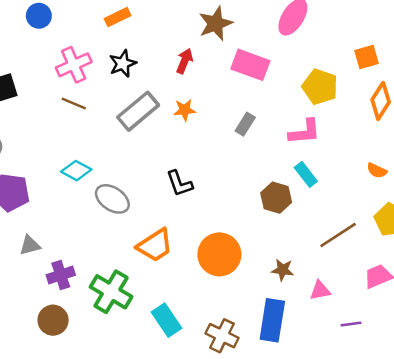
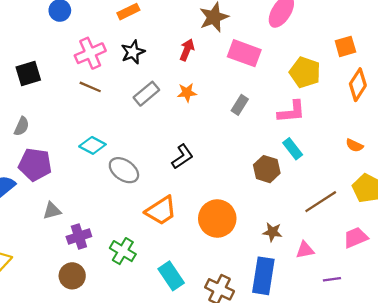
gray rectangle: (138, 111) -> (146, 94), size x0.7
black L-shape: (179, 183) -> (182, 157), turned -105
green cross: (111, 292) -> (123, 251), size x0.7

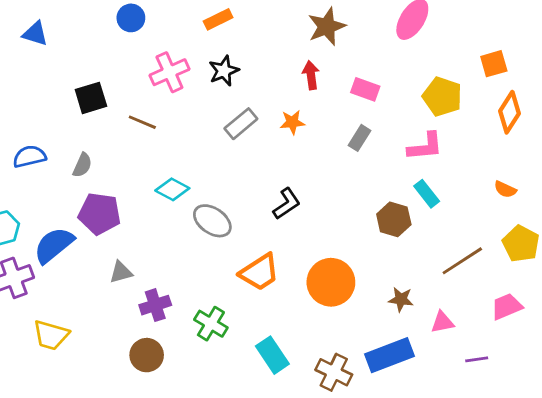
red arrow: (187, 50) -> (311, 75), moved, turned -30
pink rectangle: (244, 53) -> (365, 89), moved, size x0.7
brown line: (90, 87) -> (142, 122), moved
blue rectangle: (263, 276) -> (389, 355), turned 60

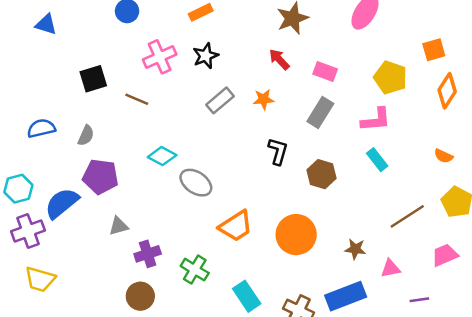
red arrow: (311, 75) -> (279, 59), turned -35
gray rectangle: (359, 138) -> (320, 113), size x1.4
black L-shape: (287, 204) -> (278, 151), moved, turned -40
brown hexagon: (394, 219) -> (322, 174), moved
yellow trapezoid: (51, 335) -> (40, 279), moved

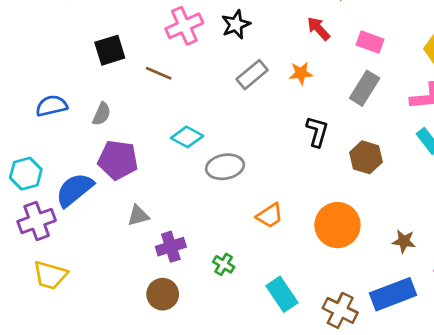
gray ellipse: (196, 183) -> (225, 167), turned -44
orange trapezoid: (236, 226) -> (270, 216), size x0.7
green cross: (195, 270) -> (224, 264), size x0.7

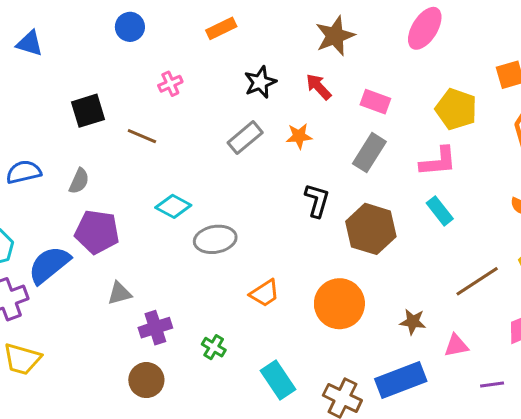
black star: (236, 24) -> (260, 82), moved
pink cross: (184, 26) -> (170, 84), size x0.6
brown hexagon: (366, 157) -> (371, 229), size x1.4

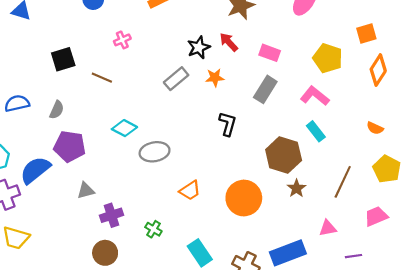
black star: (260, 82) -> (199, 47), moved
pink L-shape: (438, 162) -> (315, 96), turned -136
brown hexagon: (371, 229) -> (284, 155), moved
brown line: (477, 281) -> (343, 182), turned -32
brown star: (413, 322) -> (296, 188), moved, turned 30

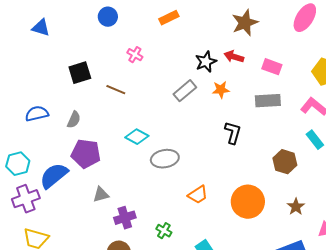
pink cross: (122, 40) -> (135, 55), turned -35
red arrow: (229, 42) -> (234, 57), turned -30
gray rectangle: (265, 89) -> (268, 101), turned 55
brown hexagon: (284, 155) -> (285, 162), size x0.7
brown star: (296, 188) -> (296, 207), moved

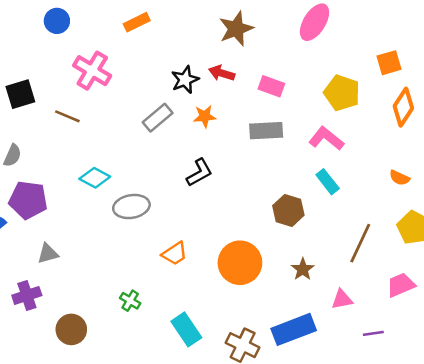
pink cross: (135, 55) -> (92, 71), size x1.8
black L-shape: (233, 133) -> (199, 173), moved, turned 45
purple cross: (125, 218) -> (27, 295), moved

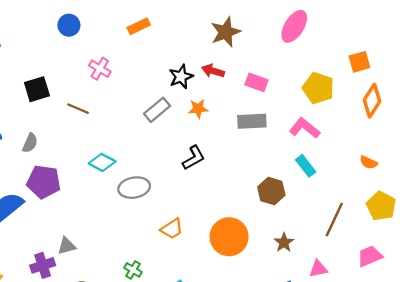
pink cross: (92, 71) -> (100, 69), size x0.7
gray triangle: (48, 254) -> (67, 246), moved

